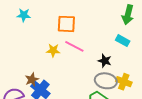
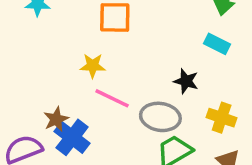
pink line: (74, 46) -> (112, 98), moved
gray ellipse: (106, 81) -> (160, 117), moved

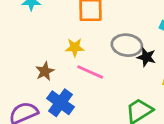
gray ellipse: (160, 117) -> (127, 45), moved
brown star: (56, 119) -> (45, 71), moved

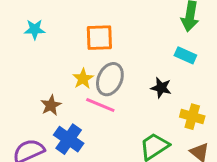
gray ellipse: (127, 45) -> (110, 79), moved, turned -72
yellow star: (75, 47) -> (83, 79), turned -30

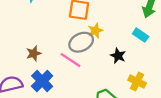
yellow star: (83, 79) -> (95, 31), moved
gray ellipse: (110, 79) -> (81, 42), turned 30

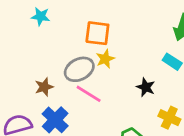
yellow star: (95, 31) -> (105, 59), moved
gray ellipse: (81, 42) -> (79, 69), moved

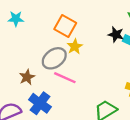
orange square: (97, 33) -> (65, 26), turned 30
black star: (146, 87) -> (116, 35), moved

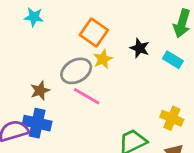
black star: (116, 35) -> (140, 48), moved
blue cross: (40, 103) -> (37, 123), moved, turned -30

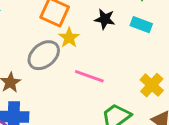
pink line: (87, 96) -> (89, 76), moved
yellow cross: (172, 118) -> (152, 85), turned 30

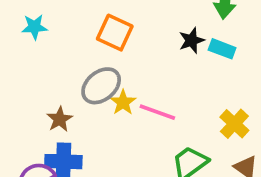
black star: (105, 19) -> (192, 40), moved, turned -30
yellow star: (69, 38) -> (123, 102), moved

